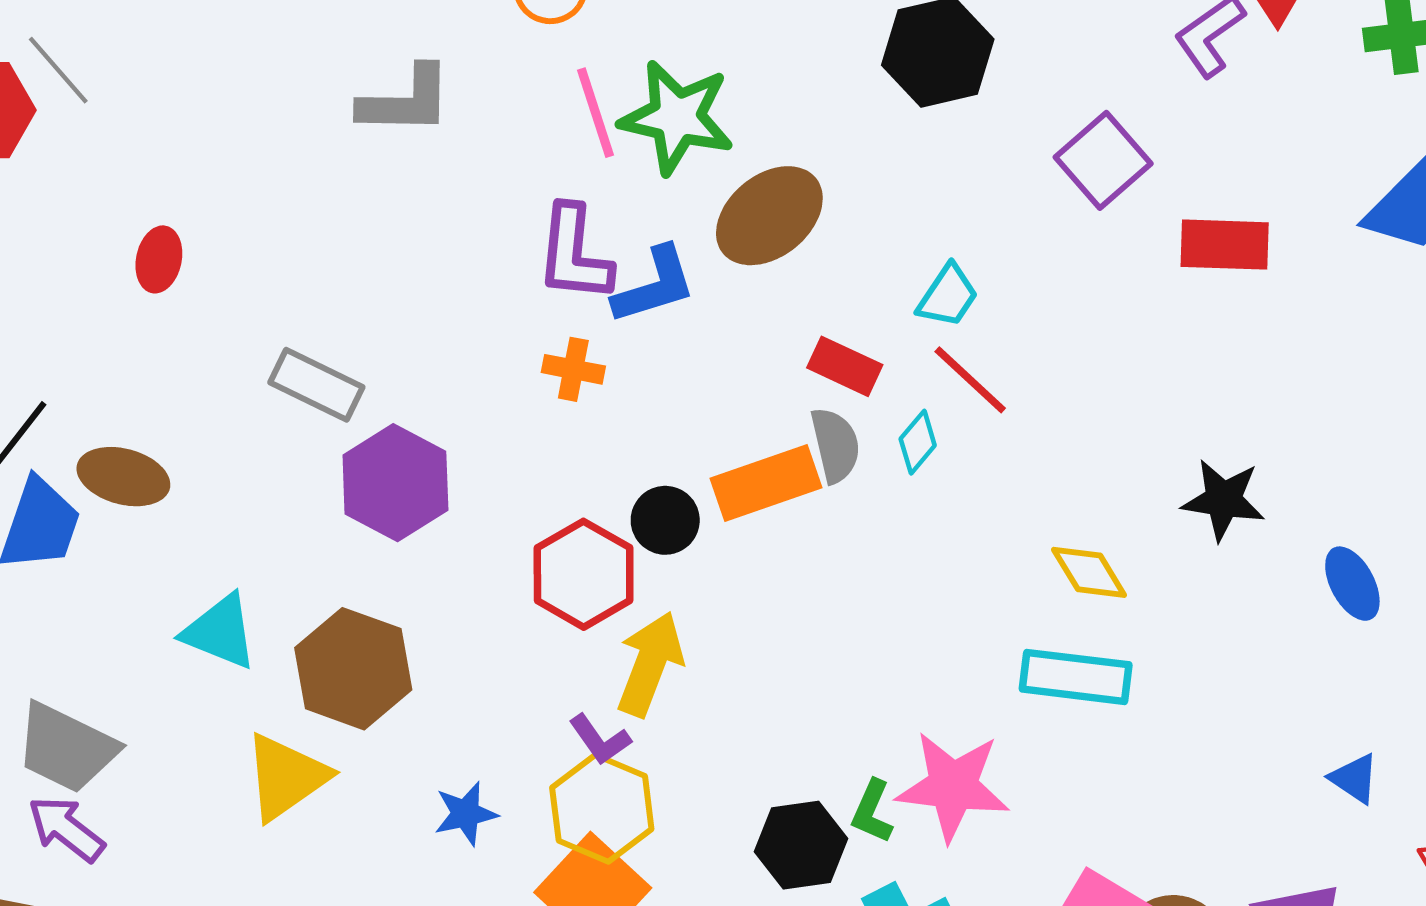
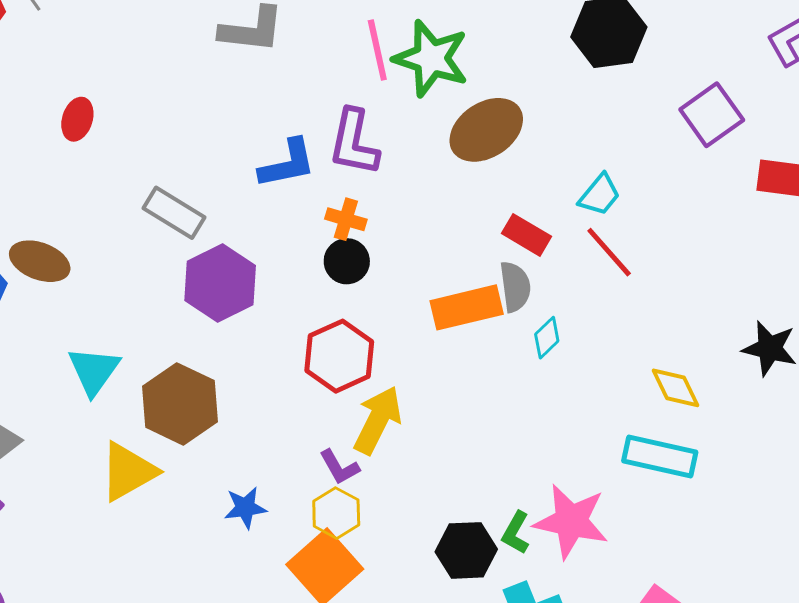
blue L-shape: (654, 285) -> (287, 164), moved
cyan diamond: (918, 442) -> (547, 338), moved
black circle: (665, 520) -> (347, 261), moved
cyan triangle: (220, 632) -> (94, 371), turned 38
yellow hexagon: (602, 808) -> (336, 513), size x0.7

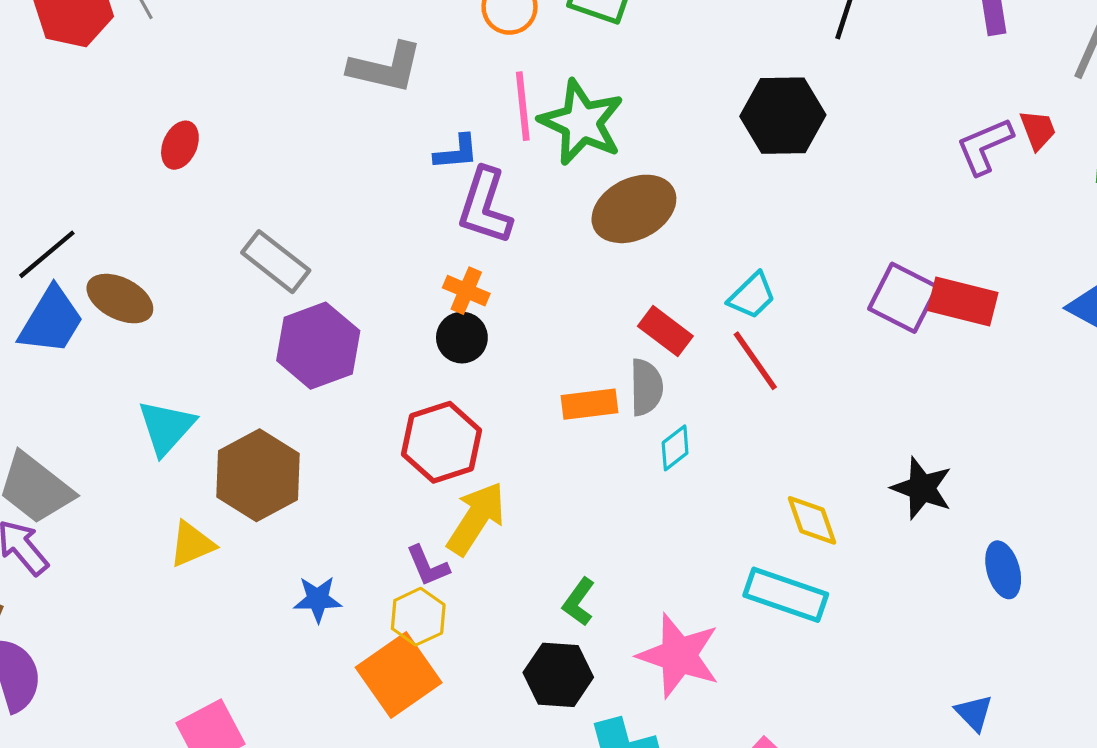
purple square: (712, 115) -> (903, 298), moved, turned -34
blue L-shape: (287, 164) -> (456, 152), moved, size x0.7
orange rectangle: (467, 307) -> (590, 404), size x0.7
yellow triangle: (128, 472) -> (192, 544), size x0.7
green L-shape: (516, 533) -> (579, 602), moved

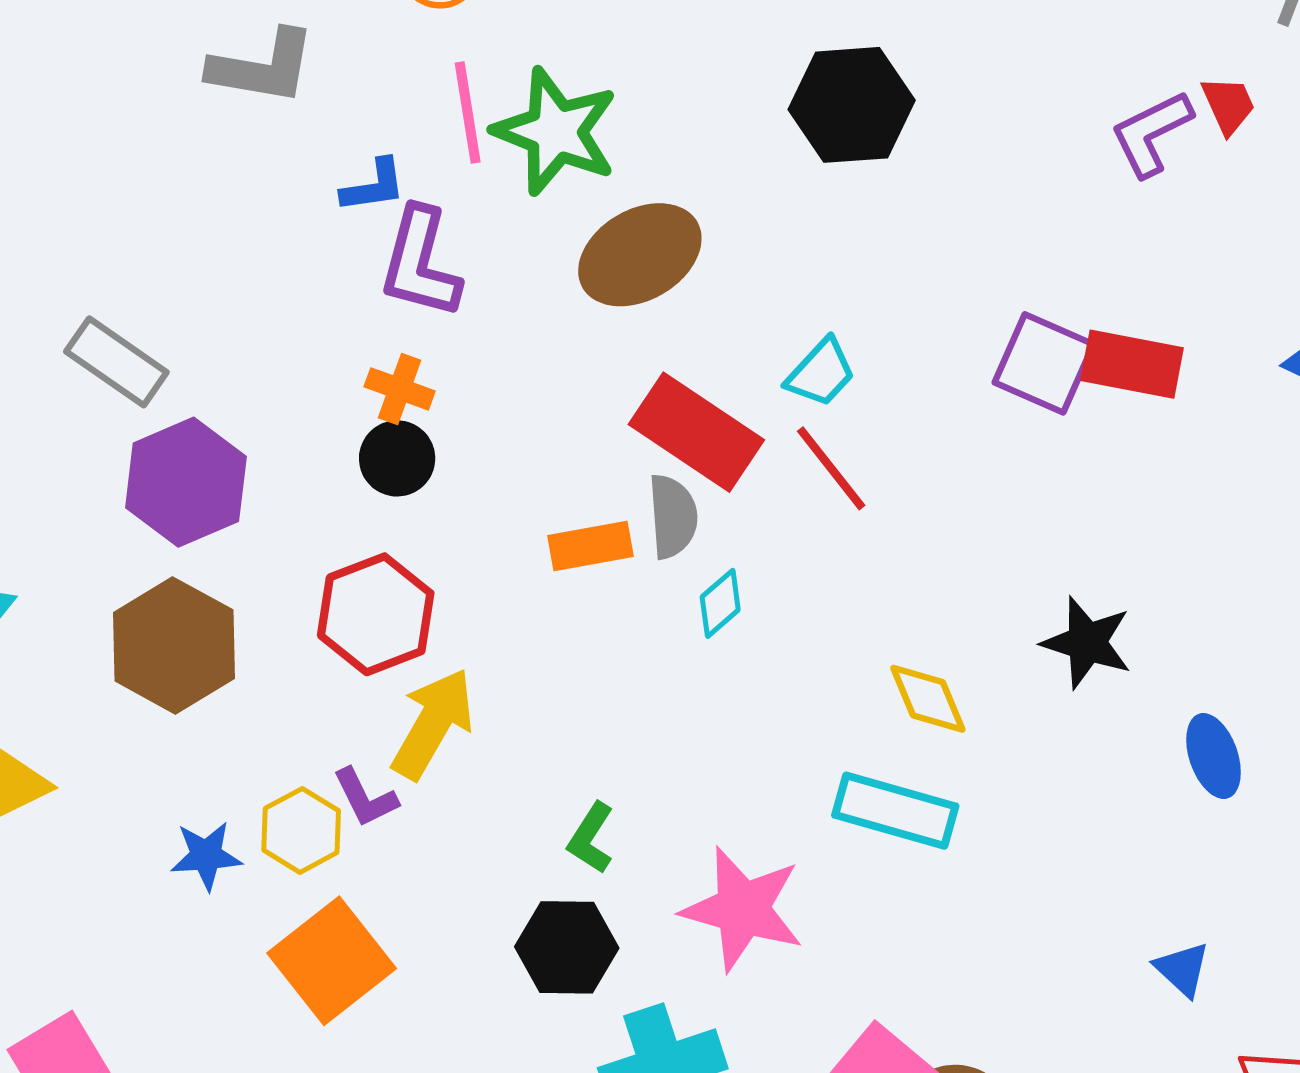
red rectangle: (665, 331) -> (696, 432), size x1.6
brown hexagon: (258, 475) -> (174, 645), moved
yellow hexagon: (418, 617) -> (301, 830), moved

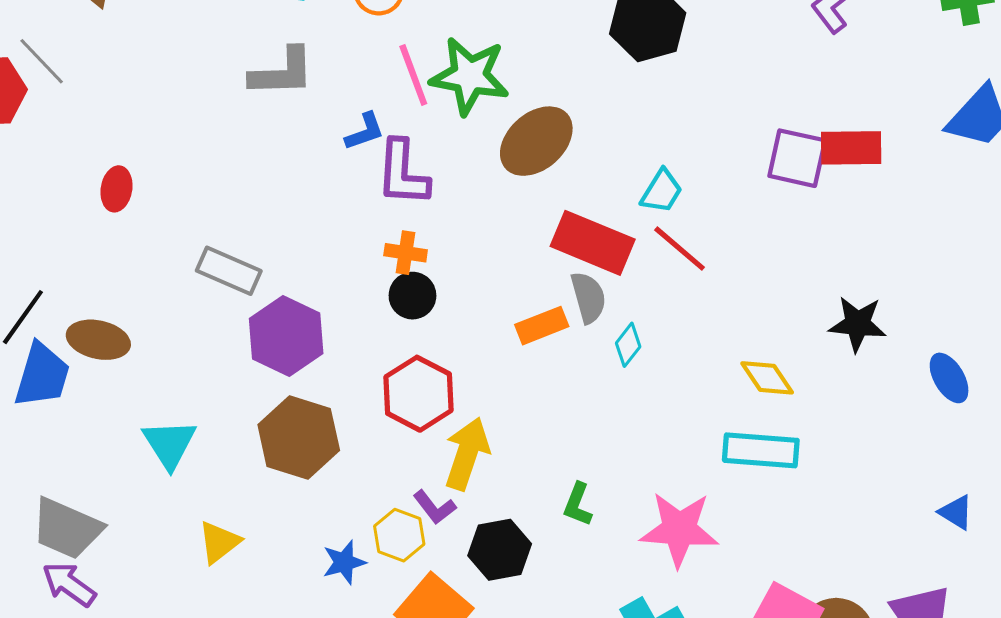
black hexagon: (567, 947) -> (500, 550), moved

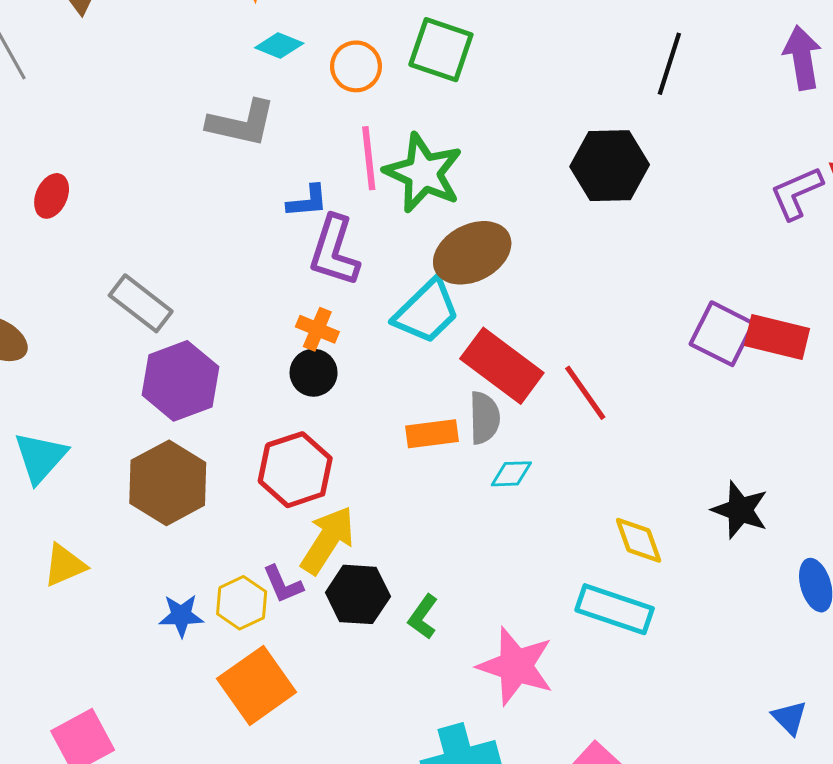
cyan trapezoid: (662, 191) -> (427, 312), moved, size x1.5
cyan diamond: (628, 345) -> (511, 474), turned 36
black hexagon: (500, 550) -> (358, 594), moved

